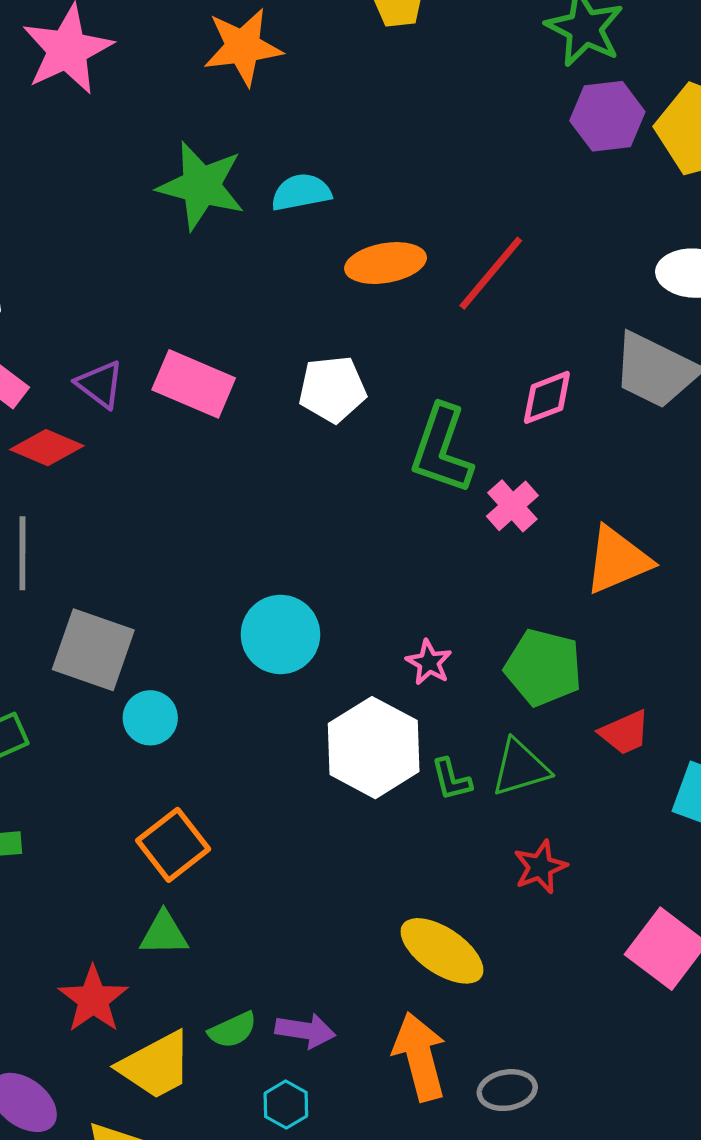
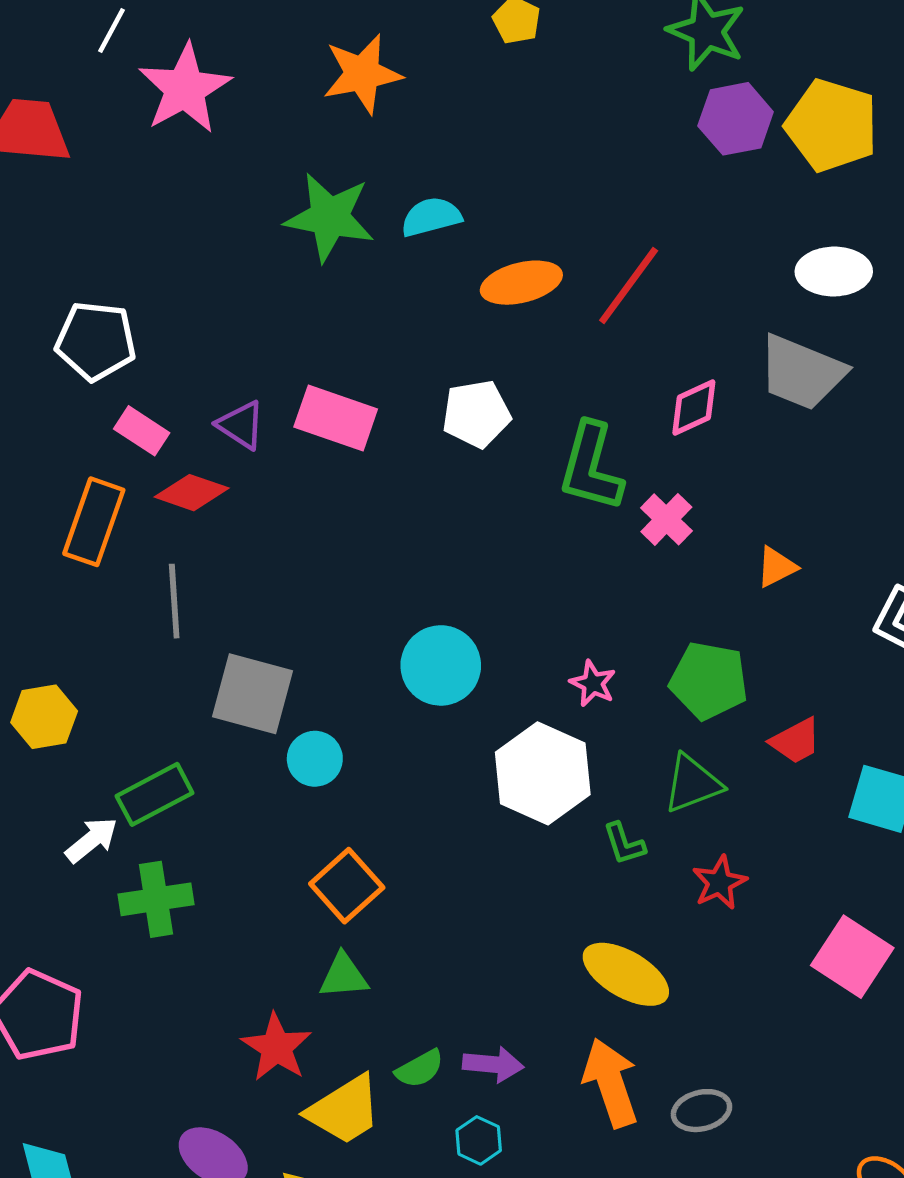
orange triangle: (618, 560) -> (776, 567), size x0.6
green L-shape: (451, 779) -> (624, 844), moved

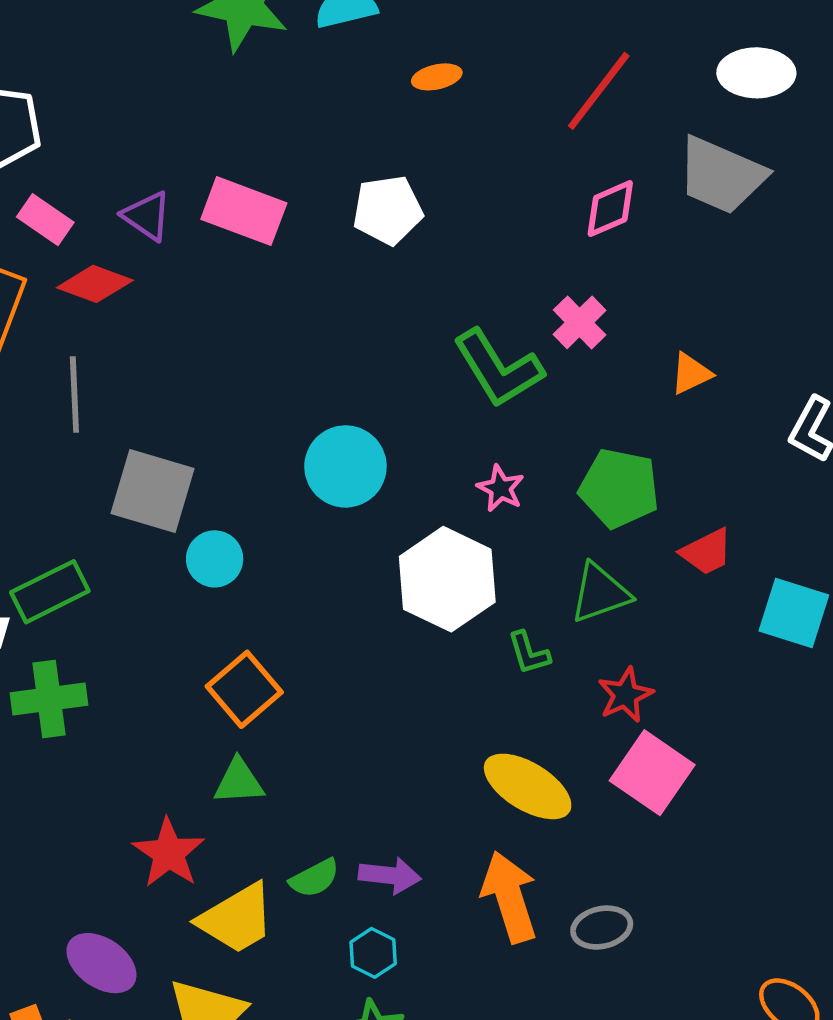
orange ellipse: (521, 283) -> (437, 77), size x0.6
red line: (629, 286) -> (599, 91), moved
green L-shape: (591, 467) -> (498, 368), moved, turned -48
pink square: (852, 957) -> (652, 773), moved

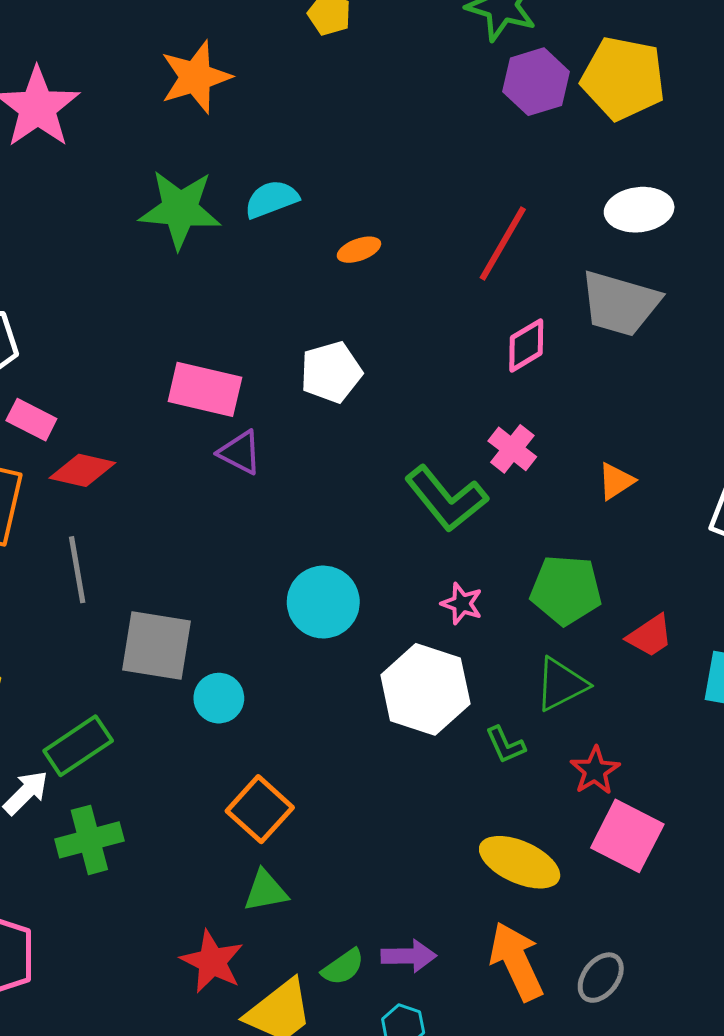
purple triangle: (147, 216) -> (240, 452), moved
gray ellipse: (602, 928) -> (601, 978), turned -33

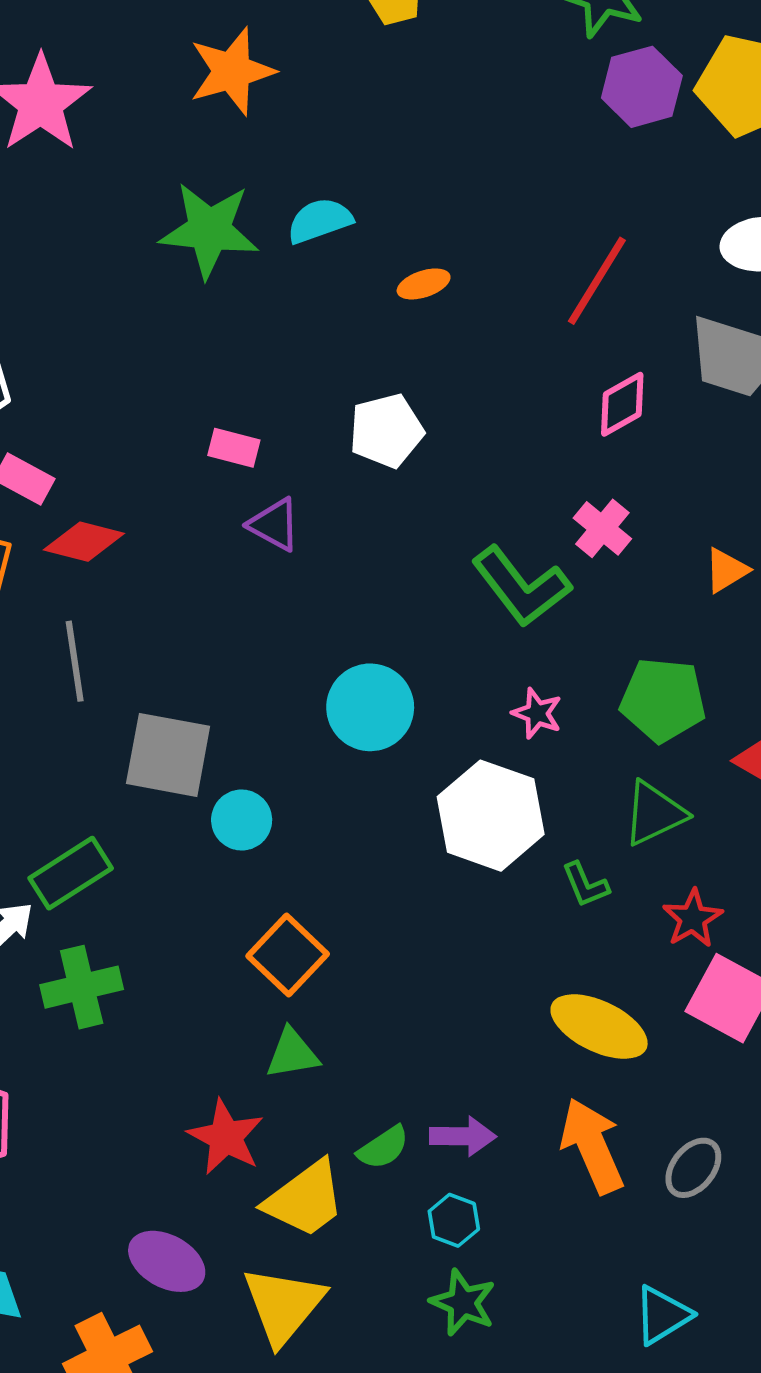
pink rectangle: (205, 389) -> (234, 448), size x0.6

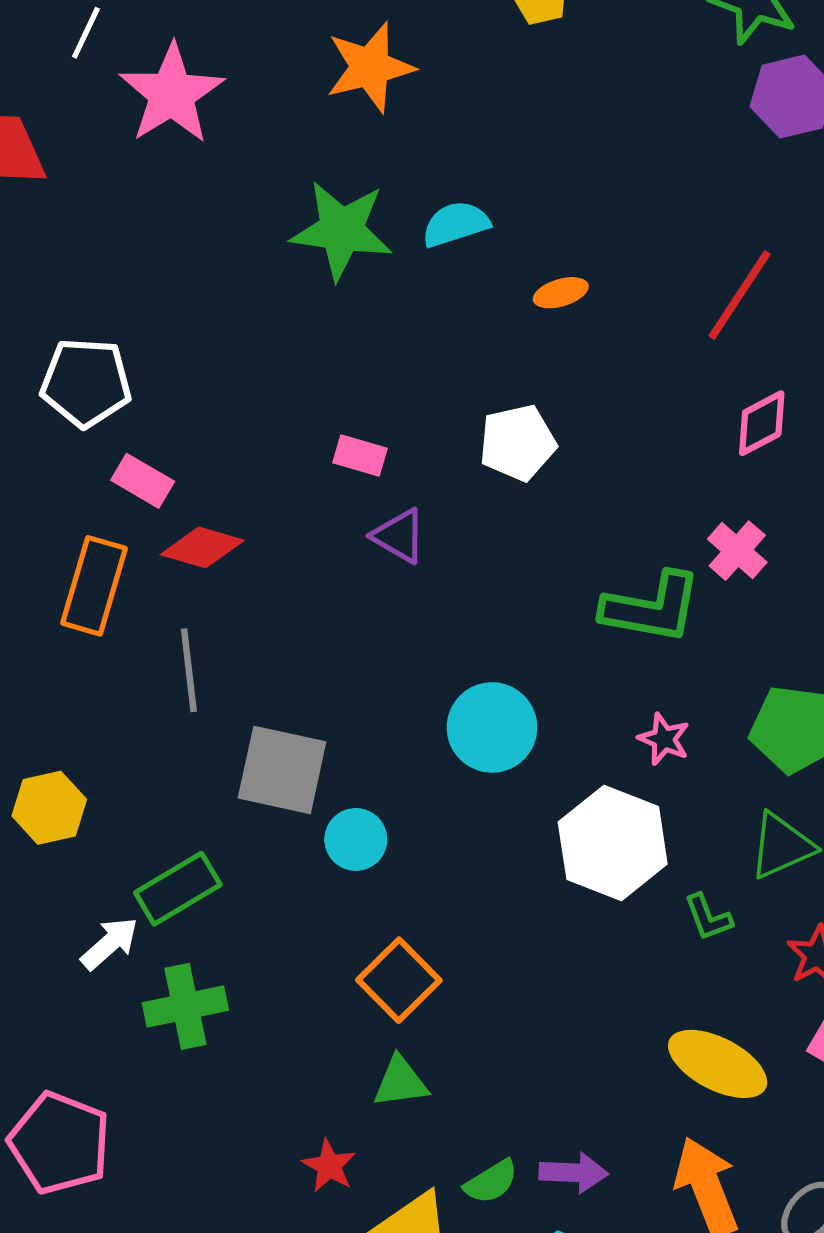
green L-shape: (521, 586) -> (652, 608), turned -44
red star: (226, 1137) -> (329, 1166), size x0.7

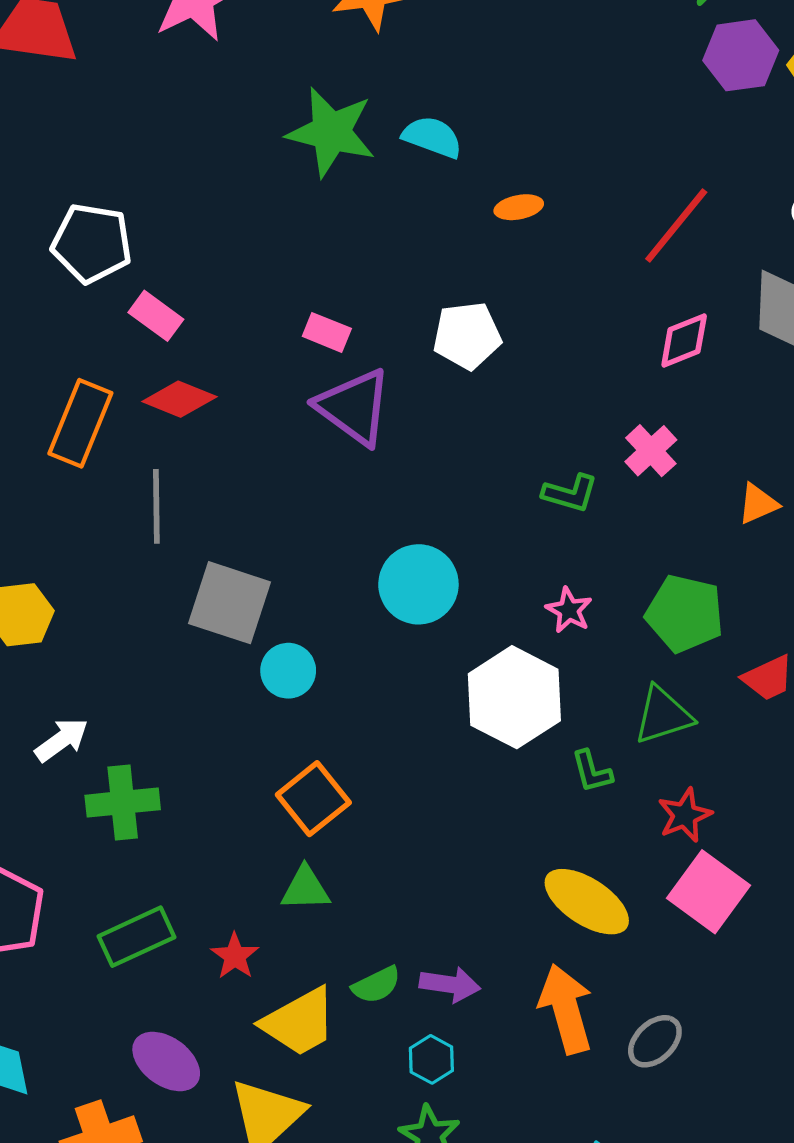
cyan semicircle: (456, 224) -> (432, 137), turned 32
pink rectangle: (143, 481) -> (156, 316), moved
purple triangle: (399, 536) -> (354, 407), size x1.6
green L-shape: (652, 608) -> (570, 493), size x0.6
green rectangle: (178, 889) -> (136, 937), moved

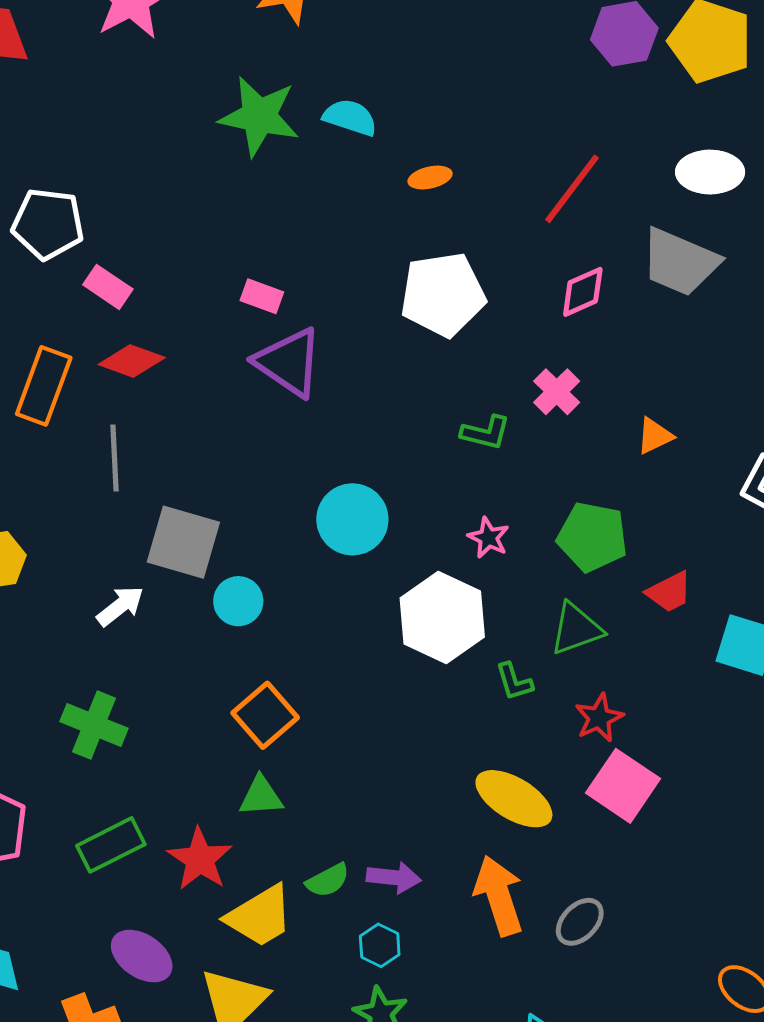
white pentagon: (467, 336) -> (443, 295), moved, size x1.4
white arrow: (62, 740) -> (120, 606), moved
green cross: (123, 802) -> (94, 725), turned 30
red star: (235, 956) -> (200, 859), size x1.5

